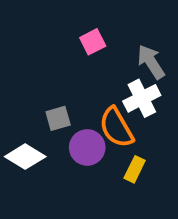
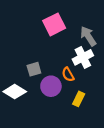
pink square: (93, 42) -> (54, 24), size x1.5
orange semicircle: (116, 127) -> (68, 74), size x0.6

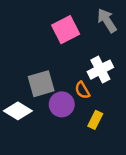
gray arrow: (88, 36) -> (107, 21), moved
gray square: (34, 69) -> (41, 84), size x1.5

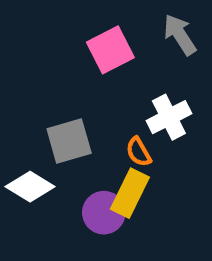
purple circle: (62, 104) -> (104, 213), moved
yellow rectangle: (95, 120) -> (130, 193), moved, size x1.5

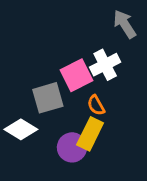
pink square: (110, 50) -> (77, 75), moved
white cross: (169, 117) -> (105, 65), moved

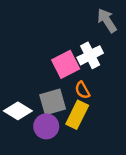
gray square: (48, 98) -> (53, 102), moved
purple circle: (72, 147) -> (46, 126), moved

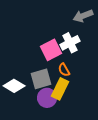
gray arrow: (107, 20) -> (83, 16), turned -78
purple circle: (46, 126) -> (47, 98), moved

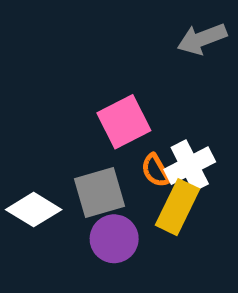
white cross: (70, 43) -> (190, 166), moved
yellow rectangle: (60, 89) -> (178, 207), moved

